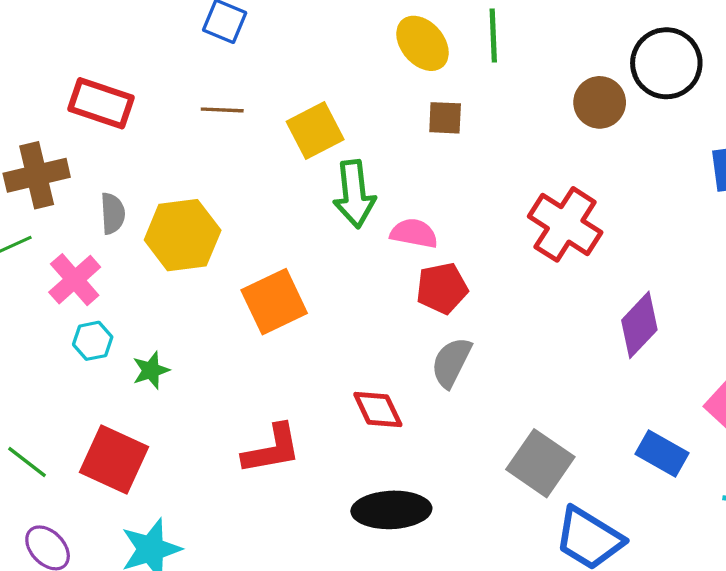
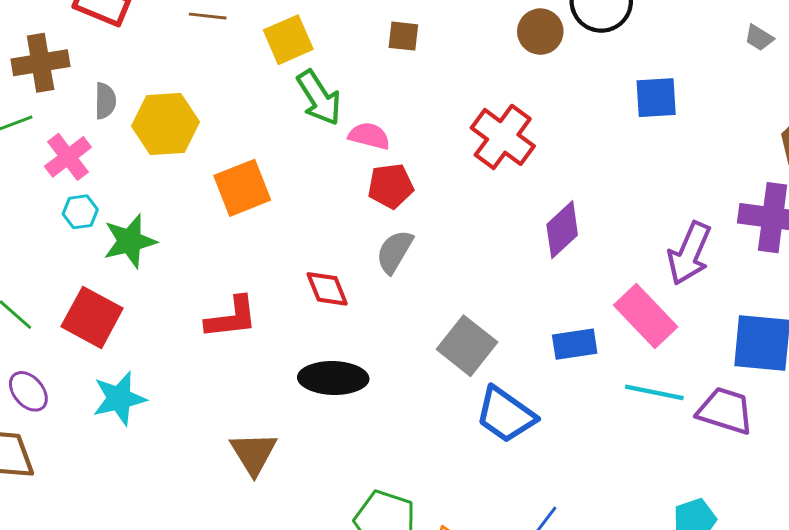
green arrow: (354, 194) -> (319, 98), turned -30
green star: (151, 370) -> (130, 241), size x1.6
blue rectangle: (662, 454) -> (575, 344), turned -42

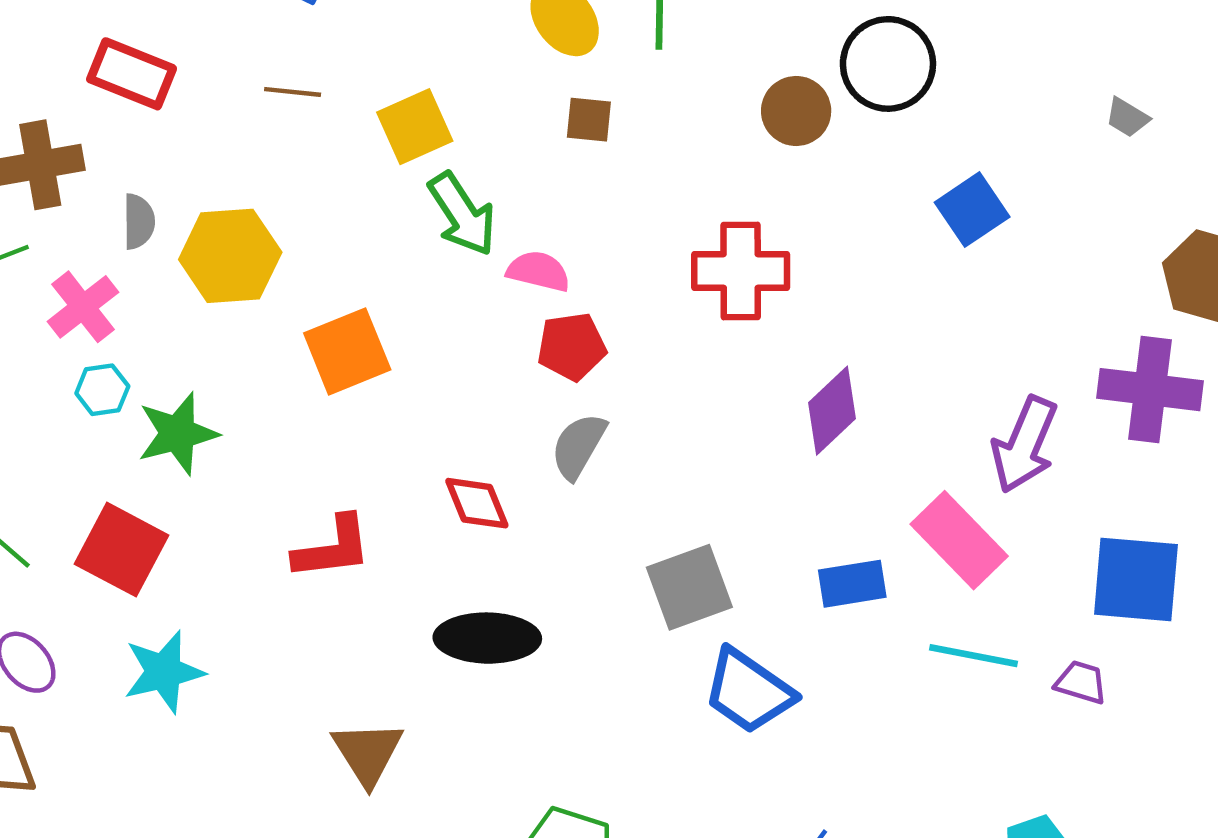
blue square: (656, 98) -> (972, 210), turned -30
red cross: (503, 137) -> (741, 271), turned -36
gray square: (467, 346) -> (689, 587), turned 32
purple trapezoid: (725, 411) -> (1081, 682), size x0.6

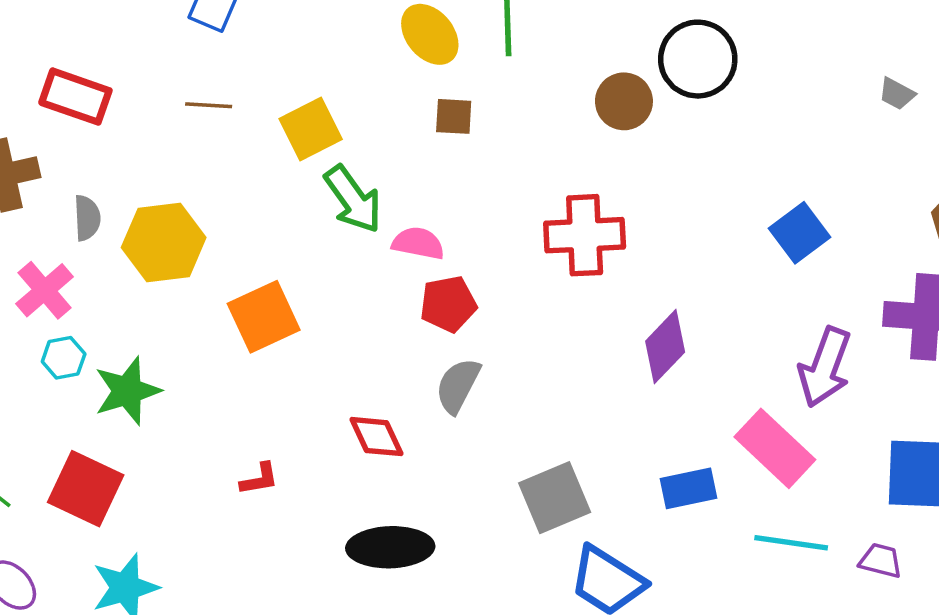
blue square: (972, 210) -> (799, 233), moved
red L-shape: (333, 548) -> (259, 479), size x0.6

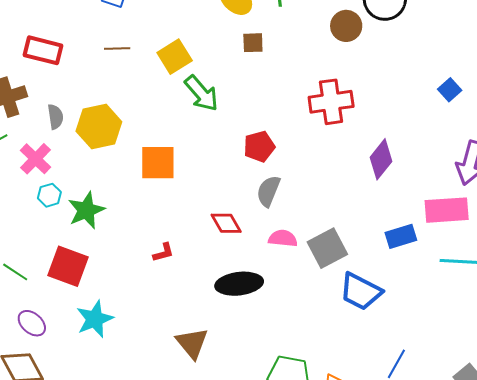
blue square: (799, 233) -> (450, 90), size x0.7
pink semicircle: (418, 243) -> (283, 238), moved
orange square: (264, 317) -> (158, 163), turned 30
pink rectangle: (775, 448) -> (447, 210), turned -42

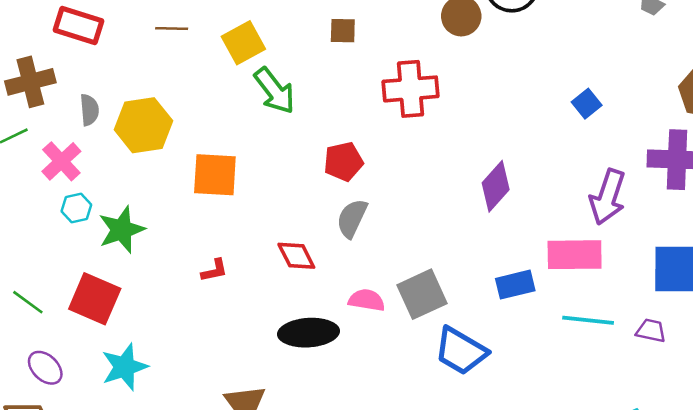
red cross: (331, 102) -> (411, 89), moved
pink semicircle: (283, 238) -> (367, 300), moved
red L-shape: (163, 252) -> (214, 270), moved

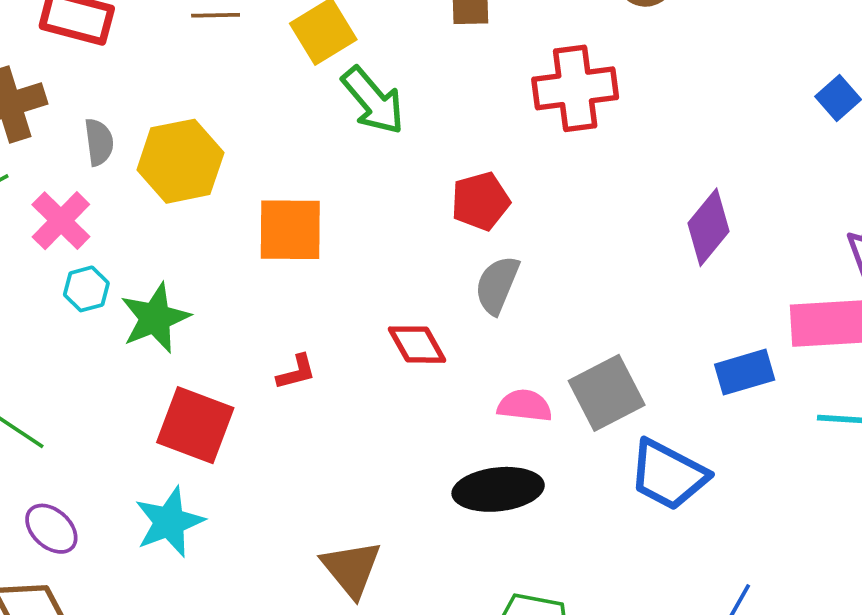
red square: (95, 299) -> (195, 425), moved
black ellipse: (309, 333) -> (498, 489), moved

